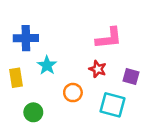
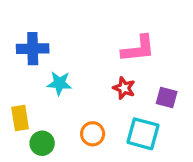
cyan star: (47, 65) -> (59, 83), turned -30
yellow rectangle: (16, 78) -> (20, 118), moved
orange circle: (73, 93) -> (93, 134), moved

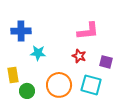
orange circle: (93, 134) -> (59, 85), size x1.6

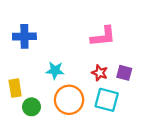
cyan star: (38, 53) -> (55, 70), moved
red star: (79, 56) -> (100, 73), moved

